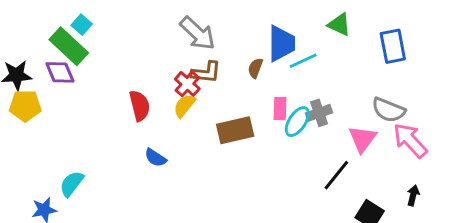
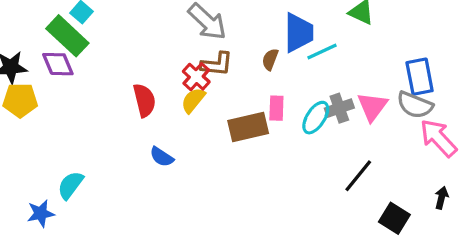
blue rectangle: (393, 46) -> (420, 77), moved
pink rectangle: (280, 109) -> (276, 108), moved
pink triangle: (362, 139) -> (372, 107), moved

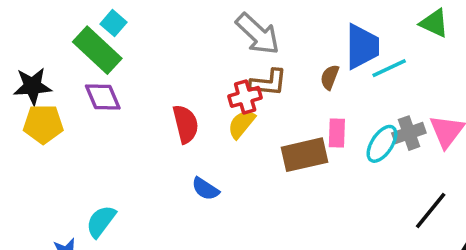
purple diamond: (58, 64) -> (103, 97), moved
red cross: (196, 77) -> (245, 97), turned 32

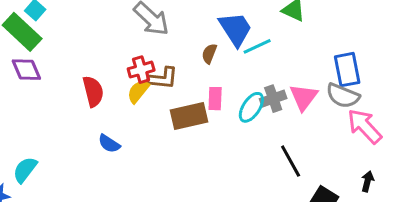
blue trapezoid: (362, 47) -> (235, 29), turned -33
brown L-shape: (268, 83) -> (163, 78), moved
black line: (431, 210) -> (291, 161), turned -68

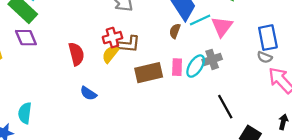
brown semicircle: (209, 54) -> (175, 31), moved
gray semicircle: (343, 96) -> (265, 57), size x0.6
pink triangle: (304, 97) -> (222, 27), moved
pink rectangle: (215, 99) -> (177, 67), moved
cyan semicircle: (25, 170) -> (25, 113), turned -30

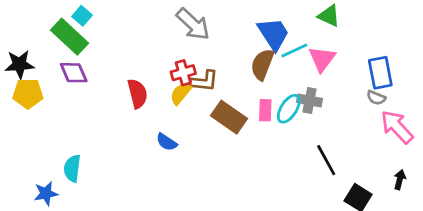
brown semicircle: (175, 31) -> (262, 64), size x1.6
gray cross: (212, 59) -> (310, 100), turned 30
brown rectangle: (149, 73) -> (229, 117), turned 48
blue semicircle: (88, 93) -> (167, 142), moved

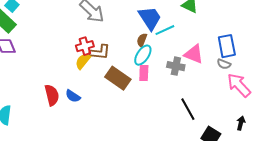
pink triangle: (322, 59) -> (194, 54), moved, turned -45
brown semicircle: (262, 64) -> (142, 40), size x0.6
red semicircle: (137, 94) -> (52, 95), moved
cyan ellipse: (289, 109) -> (143, 55), moved

